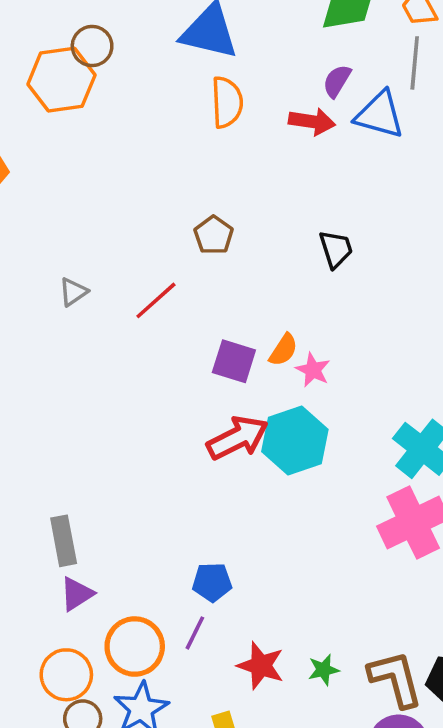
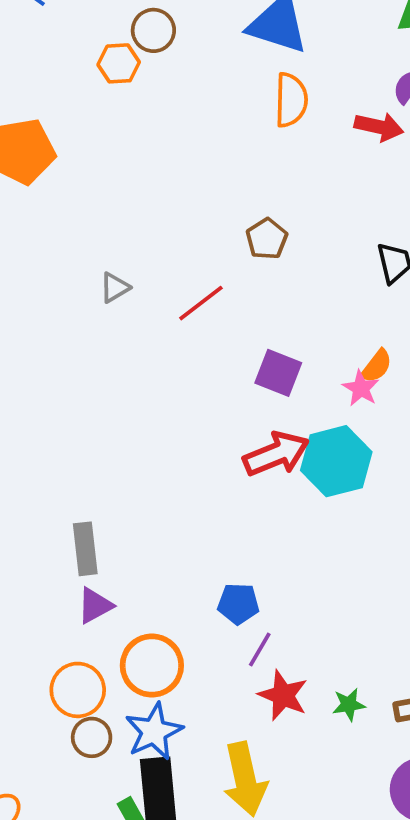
orange hexagon: (61, 80) -> (119, 63), size x0.6
orange semicircle: (283, 350) -> (376, 366), moved
purple line: (195, 633) -> (260, 649), moved

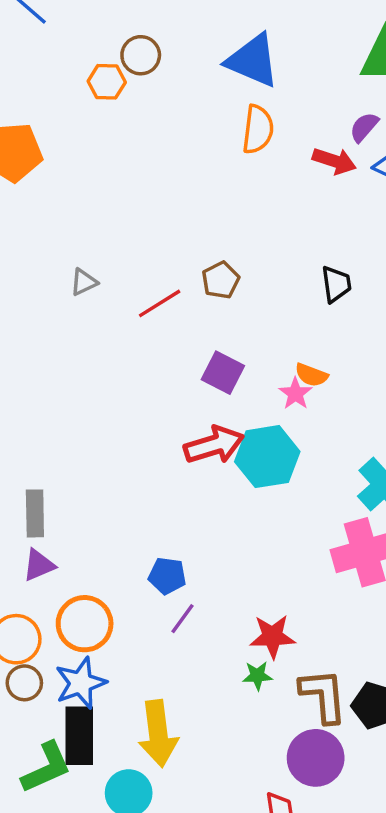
brown pentagon: (267, 239) -> (221, 280), moved
orange semicircle: (376, 366) -> (311, 375), turned 68
red star: (283, 695) -> (272, 637), moved, turned -30

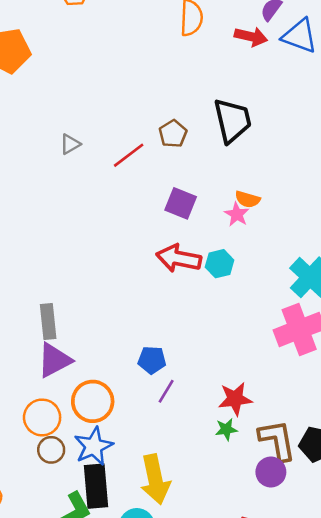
black trapezoid: (336, 284) -> (232, 121), moved, size x1.6
red arrow: (214, 445) -> (179, 258), turned -147
cyan hexagon: (267, 457) -> (220, 264), size x0.6
purple triangle: (39, 565) -> (54, 360), size x1.4
purple circle: (316, 758) -> (271, 472), moved, size x0.7

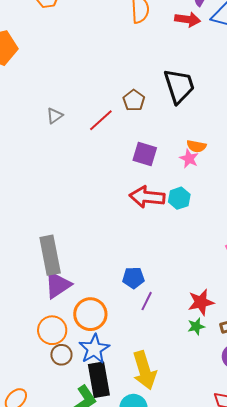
gray rectangle: (48, 322) -> (50, 255), size x1.4

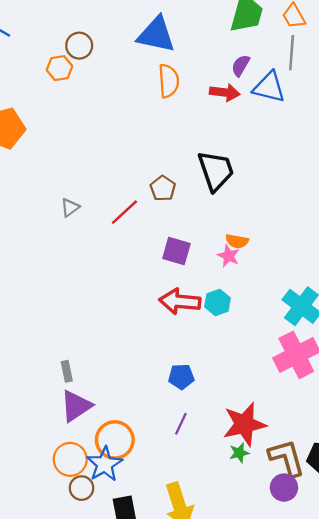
gray rectangle: (50, 255) -> (67, 371), size x0.5
blue pentagon: (133, 278) -> (181, 377), moved
red star: (201, 302) -> (244, 424), size x1.4
blue star: (94, 349) -> (105, 464), moved

